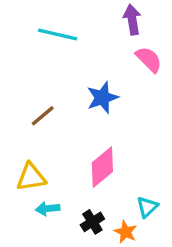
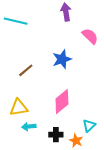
purple arrow: (132, 20) -> (66, 12), moved
cyan line: (58, 35) -> (16, 21), moved
black cross: (92, 222) -> (56, 135), turned 32

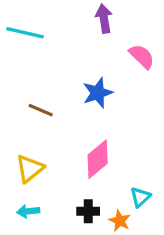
brown line: (26, 70) -> (41, 110), turned 63
yellow triangle: (19, 107) -> (30, 169), turned -30
cyan arrow: (29, 127) -> (28, 211), moved

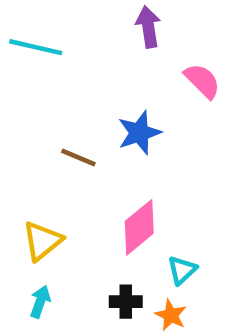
brown line: (41, 110) -> (78, 158), moved
cyan triangle: (140, 197) -> (182, 270), moved
cyan arrow: (28, 211) -> (40, 302), turned 115

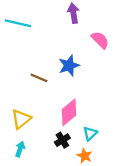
black cross: (126, 302) -> (62, 140), moved, turned -32

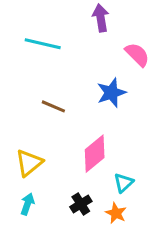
cyan line: (18, 23) -> (43, 44), moved
blue star: (69, 66) -> (111, 93), moved
black cross: (62, 140) -> (81, 204), moved

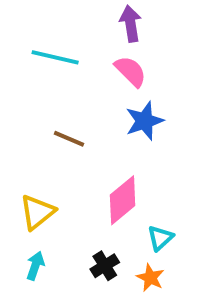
pink semicircle: (137, 55) -> (131, 71), moved

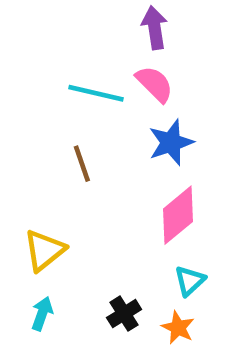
cyan line: (55, 57) -> (96, 93), moved
brown line: (69, 139) -> (82, 164), turned 48
pink diamond: (123, 200) -> (178, 215), moved

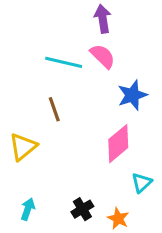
blue star: (171, 142) -> (132, 95), moved
yellow triangle: (44, 250) -> (23, 147), moved
cyan triangle: (190, 281) -> (142, 183), moved

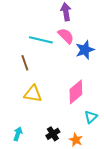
blue star: (132, 95) -> (85, 50), moved
brown line: (54, 109) -> (25, 63), moved
yellow triangle: (23, 147) -> (33, 94), moved, turned 48

